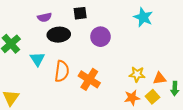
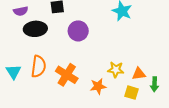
cyan triangle: (37, 59) -> (13, 72), moved
yellow square: (152, 97) -> (131, 93), turned -32
orange star: (132, 98) -> (98, 86), moved

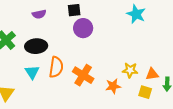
black ellipse: (35, 29) -> (36, 46), moved
purple circle: (78, 31) -> (83, 28), moved

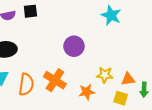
black square: (74, 10) -> (30, 11), moved
purple circle: (83, 28) -> (74, 46), moved
orange semicircle: (56, 67) -> (26, 84), moved

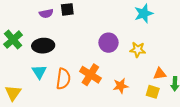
cyan star: (111, 15) -> (144, 13), turned 30
yellow star: (105, 75) -> (138, 50), moved

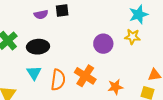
yellow star: (138, 50) -> (132, 37), moved

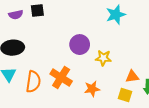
yellow star: (132, 37) -> (103, 58), moved

